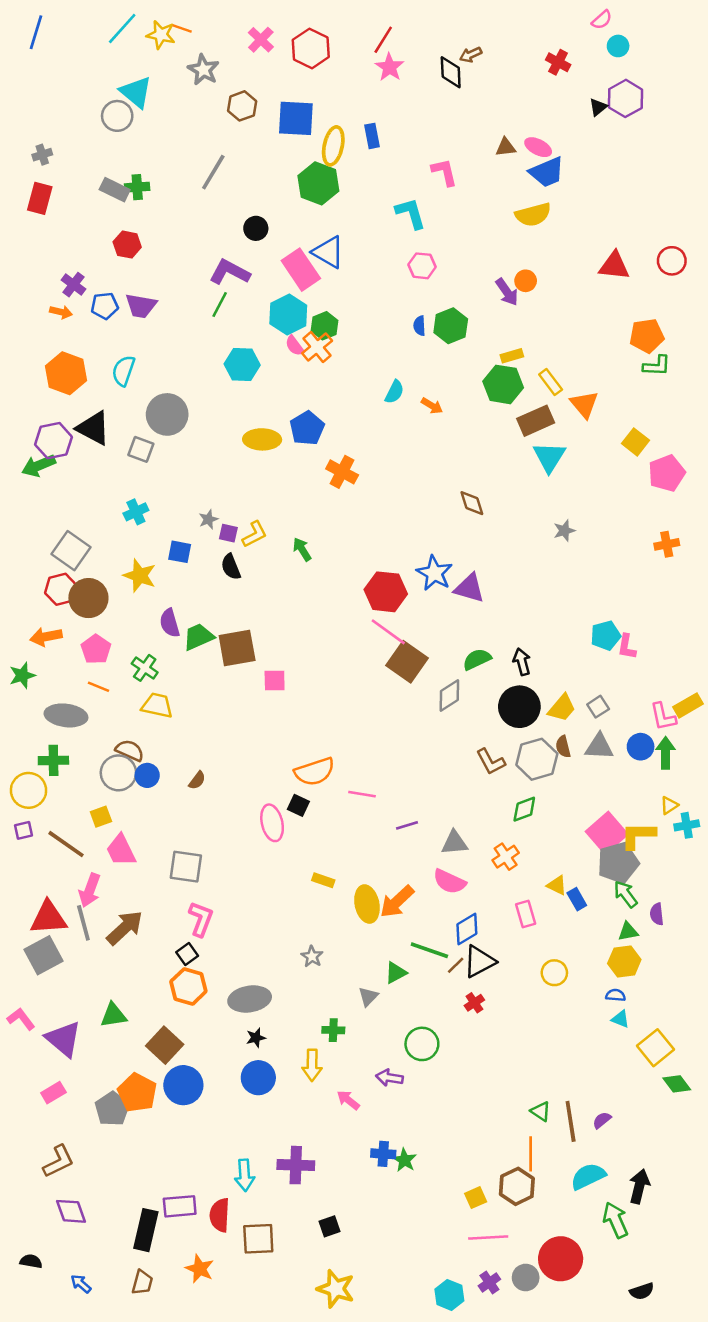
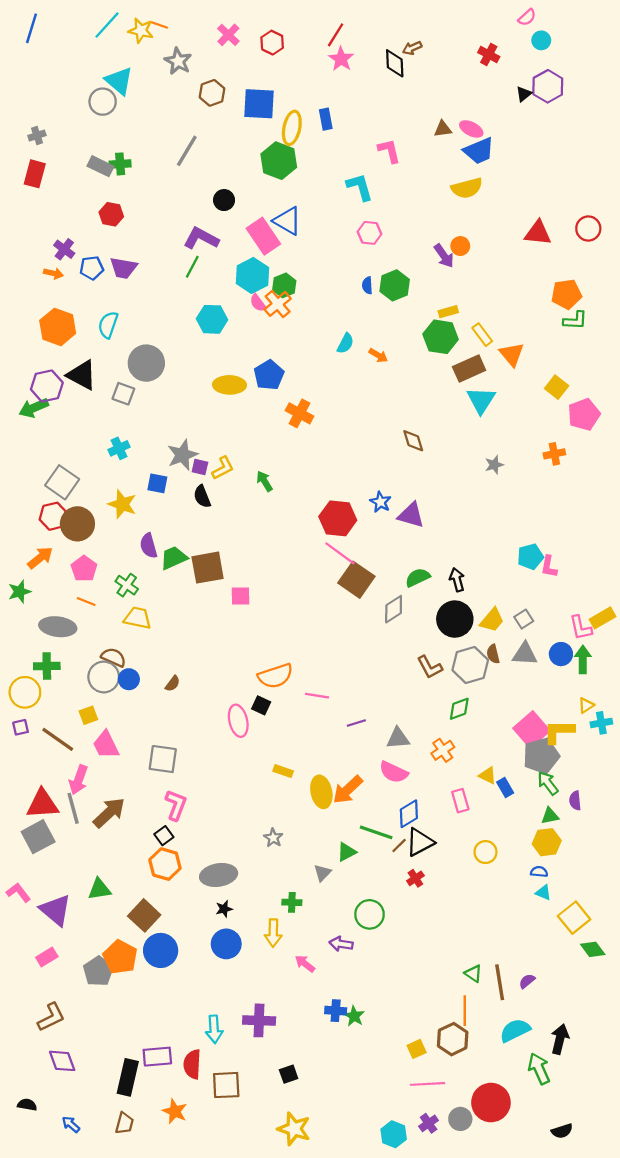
red hexagon: (311, 48) -> (272, 43), size x0.7
gray star: (208, 519) -> (182, 455), size x1.8
orange cross: (667, 544) -> (554, 454), moved
blue star: (434, 573) -> (380, 502), size x0.7
orange arrow: (46, 637) -> (40, 558), turned 152

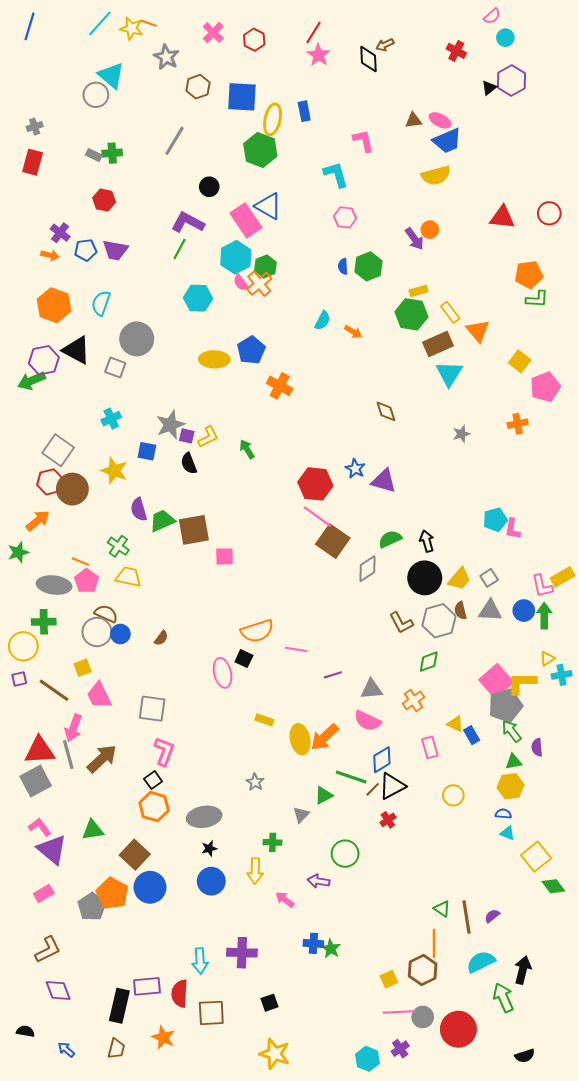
gray rectangle: (100, 166) -> (94, 155), size x0.7
pink pentagon: (84, 569) -> (87, 581), moved
pink L-shape: (18, 893) -> (40, 827), moved
gray circle: (460, 1119) -> (423, 1017), moved

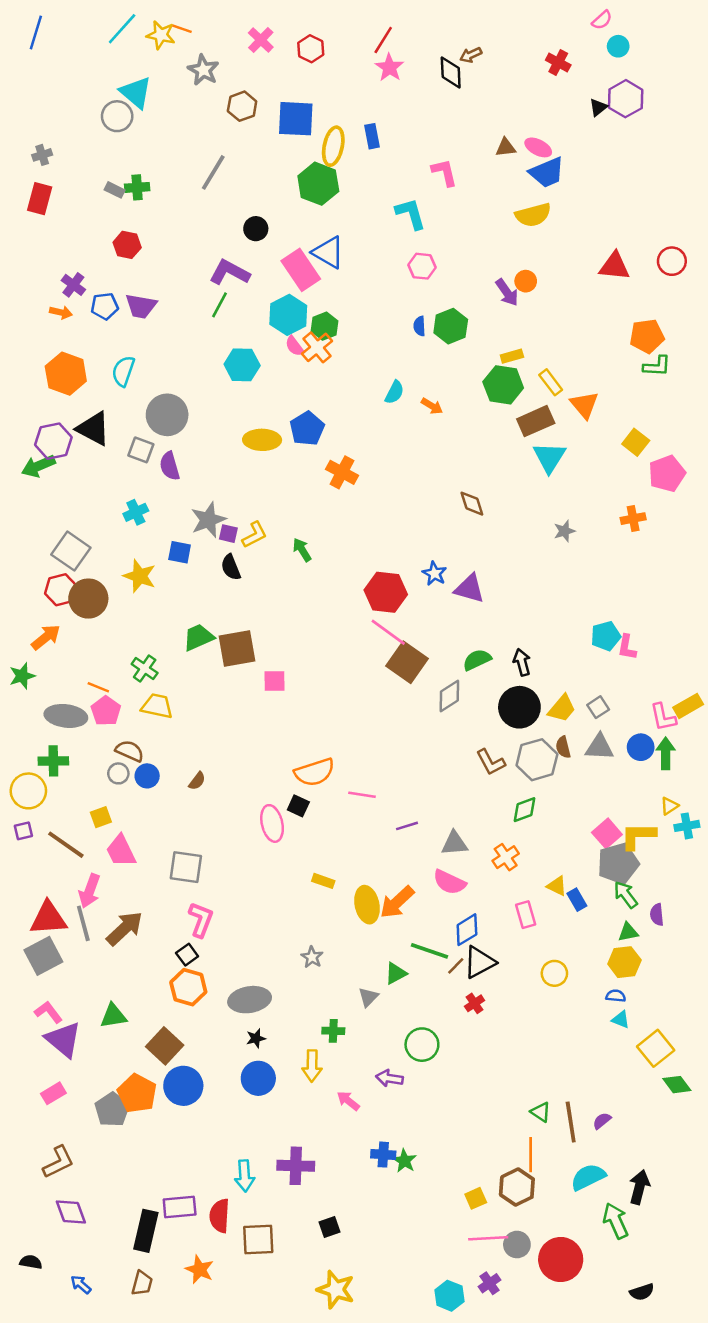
purple semicircle: (139, 509) -> (170, 466), moved
gray circle: (97, 632) -> (118, 773), size x0.6
pink square: (496, 681) -> (607, 833), size x0.7

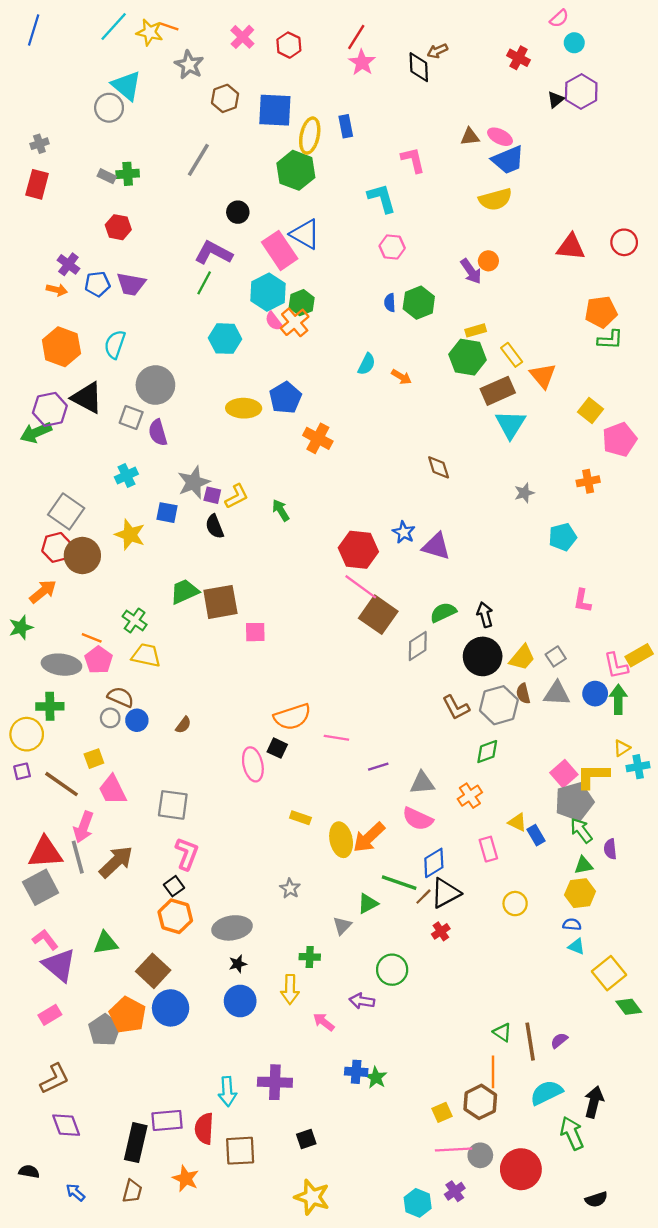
cyan pentagon: (606, 636) -> (563, 537), moved

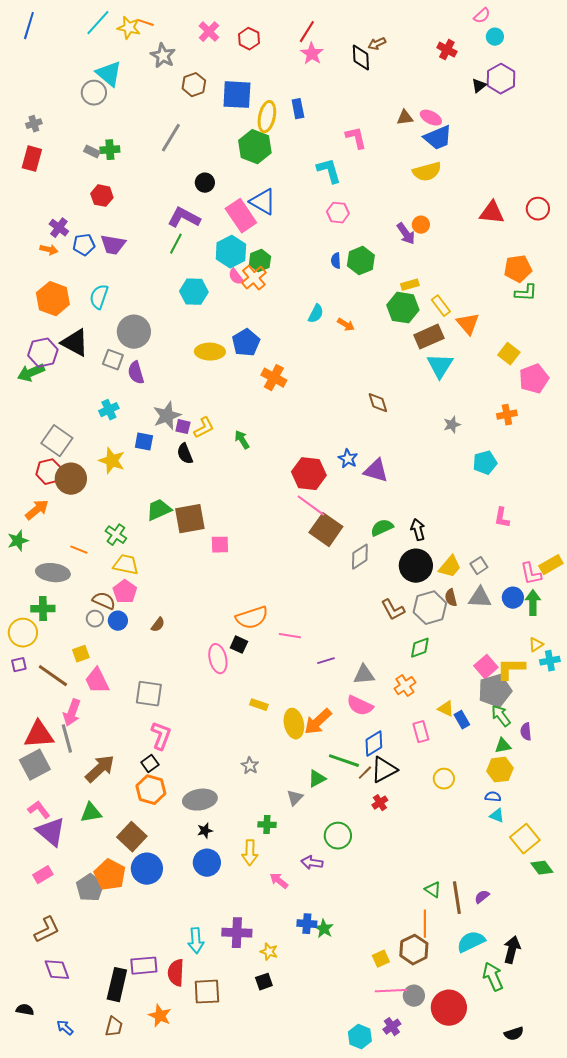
pink pentagon: (99, 660) -> (125, 592), moved
brown arrow: (116, 862) -> (100, 769), moved
yellow star: (312, 1197) -> (269, 952), moved, size x0.6

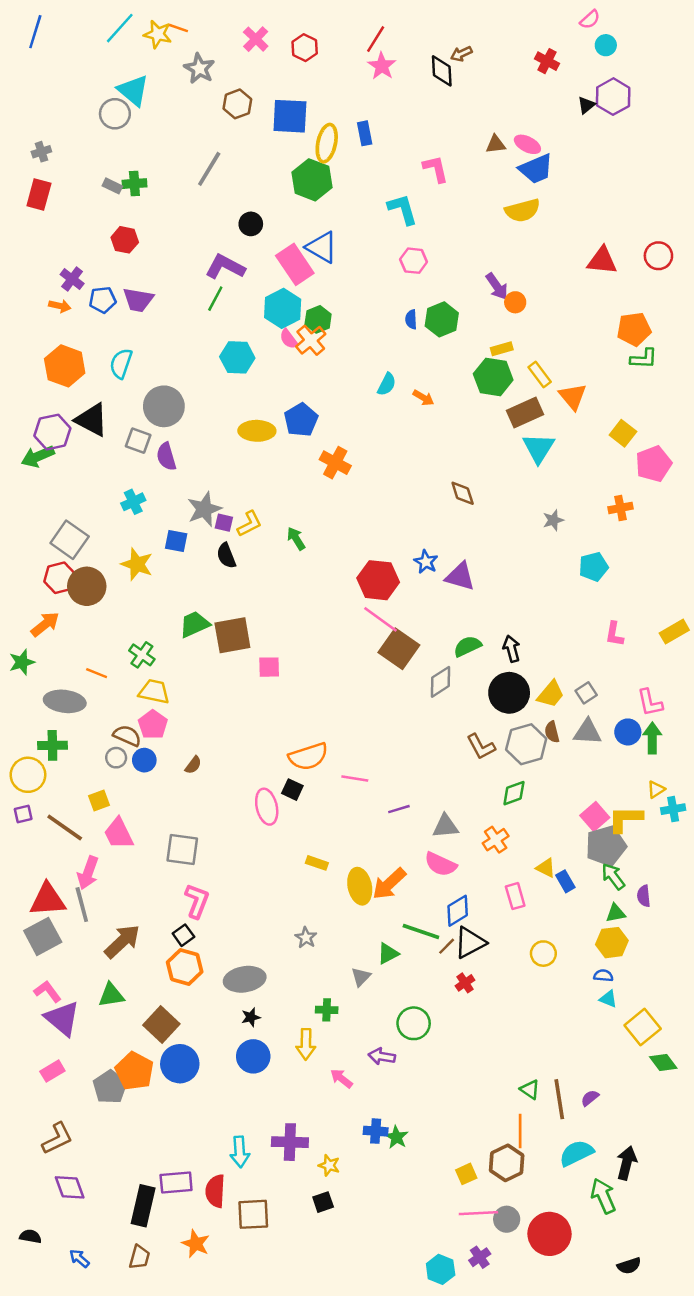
orange circle: (421, 225) -> (515, 302), moved
yellow rectangle: (551, 565) -> (674, 632), moved

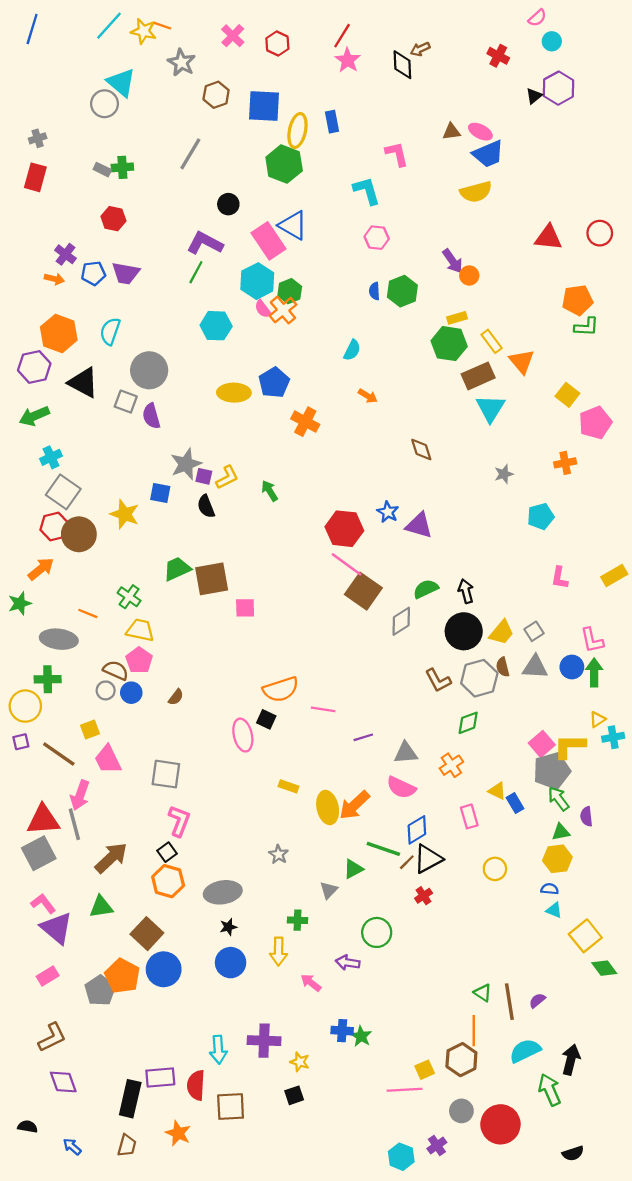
orange arrow: (423, 398) -> (368, 396), moved
purple hexagon: (52, 432) -> (34, 367), moved
cyan cross: (133, 502) -> (51, 457), moved
pink line: (478, 1213) -> (405, 1090), moved

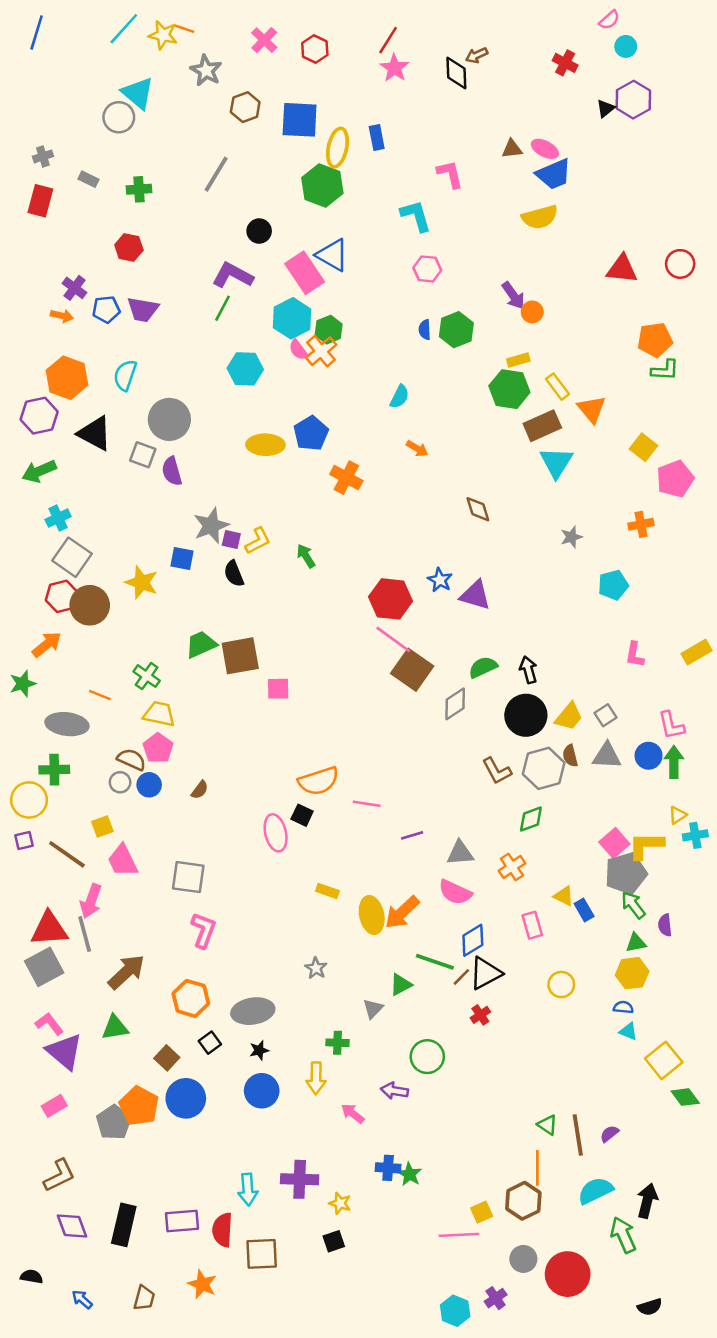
gray rectangle: (102, 170) -> (88, 179), moved
black square: (167, 852) -> (210, 1043), moved
brown square: (147, 934) -> (167, 1058), size x0.7
black rectangle: (130, 1099) -> (124, 1225), moved

